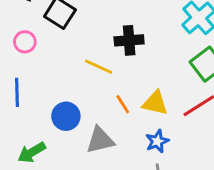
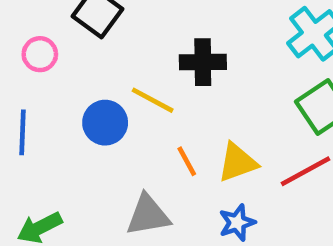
yellow triangle: (155, 103) -> (237, 163), turned -36
blue circle: (66, 116) -> (105, 123), moved

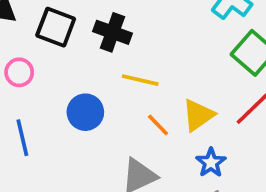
black cross: (203, 62) -> (112, 32), moved, turned 36
yellow line: (153, 100) -> (140, 80), moved

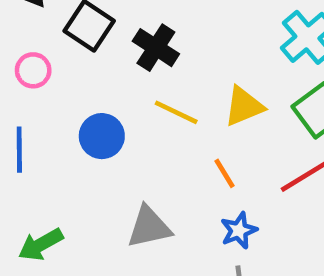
yellow triangle: (198, 115) -> (244, 106), moved
orange line: (158, 125) -> (225, 173), moved

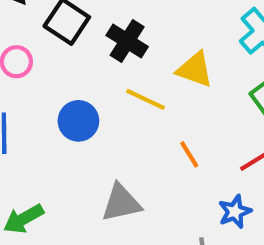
yellow triangle: (244, 106) -> (195, 70), moved, turned 42
blue star: (239, 230) -> (235, 212), moved

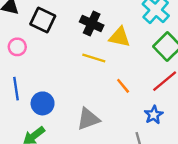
black cross: (127, 41) -> (92, 24), moved
blue circle: (78, 121) -> (43, 103), moved

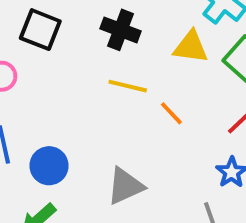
yellow triangle: (119, 37) -> (191, 47), moved
orange line: (123, 86) -> (171, 113), moved

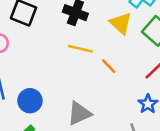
yellow triangle: (191, 47) -> (121, 23), turned 35

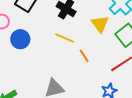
blue circle: (30, 101) -> (20, 39), moved

